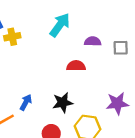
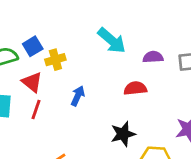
cyan arrow: (60, 25) -> (112, 40), turned 100
blue arrow: (26, 102) -> (78, 96), moved

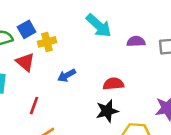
red semicircle: (135, 88) -> (113, 84), moved
blue arrow: (78, 96) -> (67, 75), turned -144
red line: (36, 109) -> (34, 106), moved

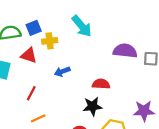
cyan arrow: (99, 26) -> (82, 26), moved
purple semicircle: (136, 41) -> (125, 51), size x1.5
red triangle: (25, 62) -> (29, 55), turned -30

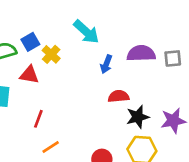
yellow cross: (50, 41) -> (51, 54), turned -32
blue arrow: (62, 72) -> (106, 64), moved, turned -40
black star: (93, 106) -> (138, 117), moved

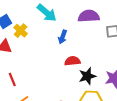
purple semicircle: (141, 53) -> (89, 16), moved
red line: (38, 119) -> (12, 80), turned -40

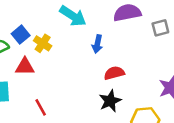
black star: (87, 76) -> (110, 101), moved

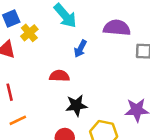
red semicircle: (114, 73) -> (59, 76), moved

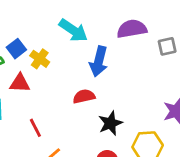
blue arrow: (80, 49) -> (99, 61), size x1.5

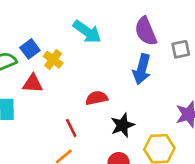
purple semicircle: (132, 29) -> (146, 31), turned -104
blue arrow: (99, 61) -> (142, 69), moved
red line: (35, 128) -> (71, 128), moved

